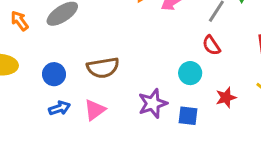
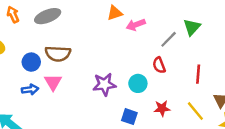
brown semicircle: (103, 68) -> (58, 54), moved
purple star: (153, 103) -> (104, 84), moved
pink triangle: (95, 110) -> (53, 82), moved, turned -36

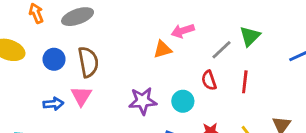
orange triangle: (115, 13) -> (163, 49), moved
brown semicircle: (58, 54) -> (88, 62), turned -105
blue circle: (31, 62) -> (54, 59), moved
red line: (198, 74) -> (245, 82), moved

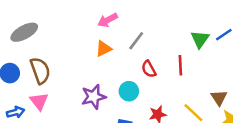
pink arrow: (183, 31) -> (108, 20), moved
green triangle: (250, 36) -> (200, 39), moved
gray line: (221, 50) -> (136, 41), moved

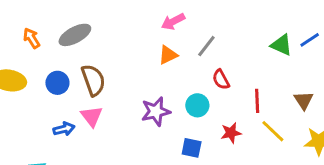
green triangle: (200, 39) -> (281, 45), turned -42
red line: (180, 65) -> (257, 101), moved
brown triangle: (219, 98) -> (304, 100), moved

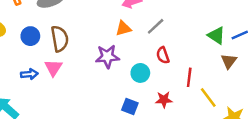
brown triangle: (304, 100) -> (229, 61), moved
purple star: (156, 111) -> (107, 56), moved
yellow line: (273, 131) -> (208, 98), moved

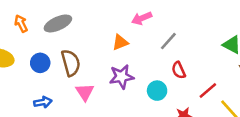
orange triangle: (123, 28) -> (120, 42), moved
pink triangle: (53, 68) -> (85, 92), moved
red line: (189, 77) -> (208, 91), turned 48

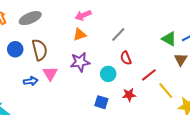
pink arrow: (142, 18) -> (83, 15), moved
blue arrow: (43, 102) -> (31, 81), moved

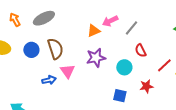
pink arrow: (83, 15) -> (110, 21), moved

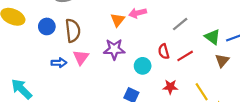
gray line: (132, 28) -> (180, 24), moved
orange triangle: (94, 31) -> (118, 20), turned -40
red line: (164, 65) -> (185, 56), moved
red star: (146, 86) -> (170, 87), moved

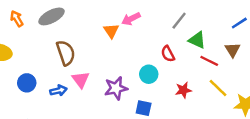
blue circle: (47, 26) -> (27, 83), moved
green triangle: (212, 37) -> (197, 40), moved
purple star: (114, 49) -> (116, 88), moved
red line: (185, 56) -> (209, 61), moved, turned 70

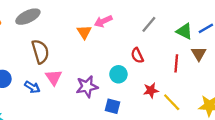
green triangle: (197, 40) -> (184, 31), moved
red line: (209, 61) -> (176, 63), turned 66
yellow line: (218, 88) -> (172, 102), moved
blue arrow: (58, 91) -> (32, 87), turned 42

